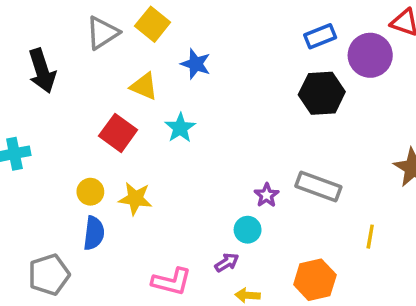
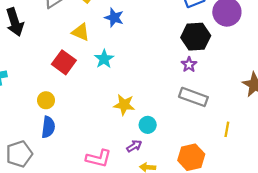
purple star: (267, 195) -> (189, 65), moved
yellow star: (135, 199) -> (124, 105), moved

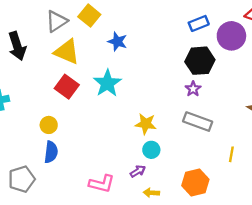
yellow triangle: (81, 32) -> (67, 52), moved, size x1.4
cyan star: (104, 59) -> (107, 83), size x1.4
yellow star: (124, 105) -> (146, 124), moved

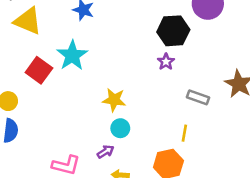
red square: (67, 87) -> (39, 70), moved
gray rectangle: (198, 122) -> (198, 97), moved, size x0.7
yellow line: (231, 154) -> (184, 133), moved

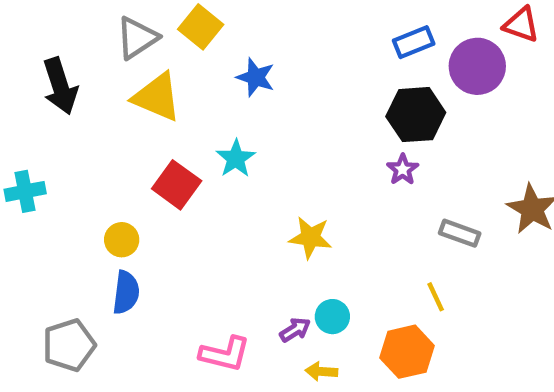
cyan star: (72, 55) -> (236, 159), size x0.7
cyan circle: (120, 128) -> (332, 317), moved
yellow line: (184, 133) -> (436, 297), turned -35

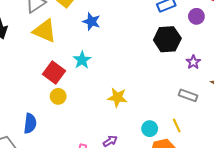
purple circle: (477, 66) -> (196, 16), size x0.6
purple star: (403, 169) -> (193, 62), moved
yellow circle: (122, 240) -> (58, 96), moved
cyan circle: (332, 317) -> (150, 129), moved

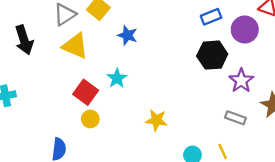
purple circle: (196, 16) -> (245, 30), size x1.5
purple star: (193, 62) -> (241, 81), size x1.5

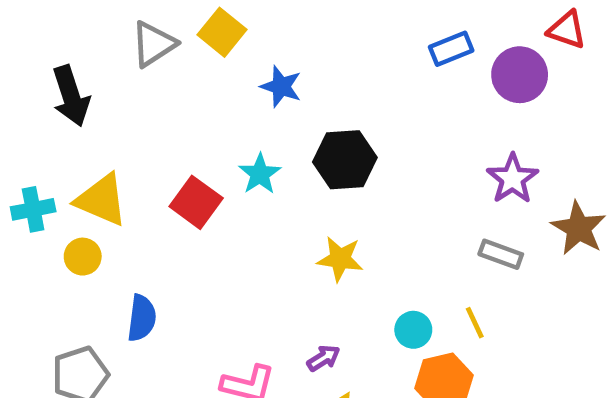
yellow triangle: (75, 46) -> (102, 200), moved
black hexagon: (212, 55) -> (345, 160), moved
yellow circle: (90, 119) -> (83, 257), moved

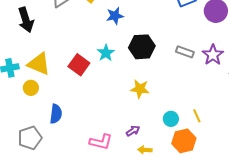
blue star: (281, 87) -> (115, 16), turned -30
gray rectangle: (501, 254) -> (185, 52), moved

